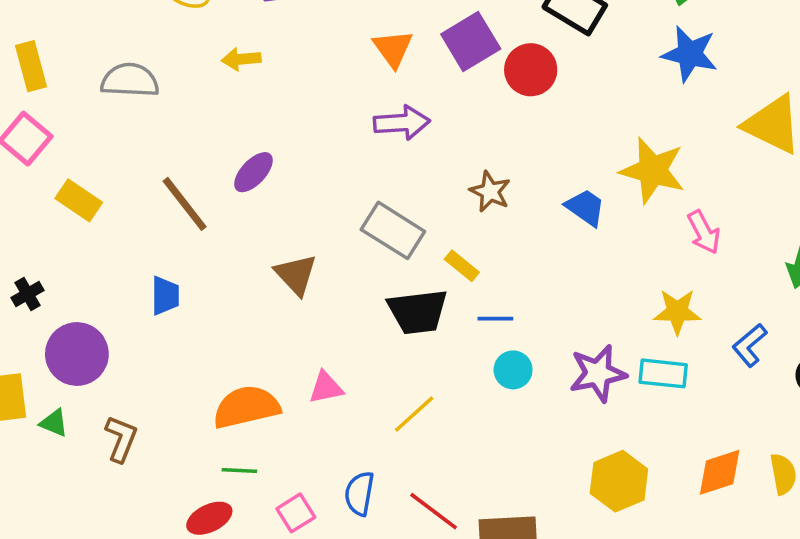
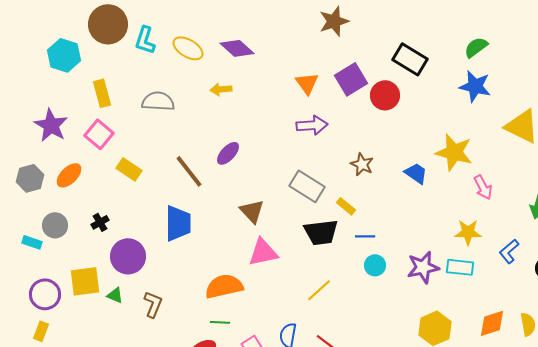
blue trapezoid: (165, 296) -> (178, 223), size x1.6
pink triangle: (326, 388) -> (263, 252), moved, size x1.5

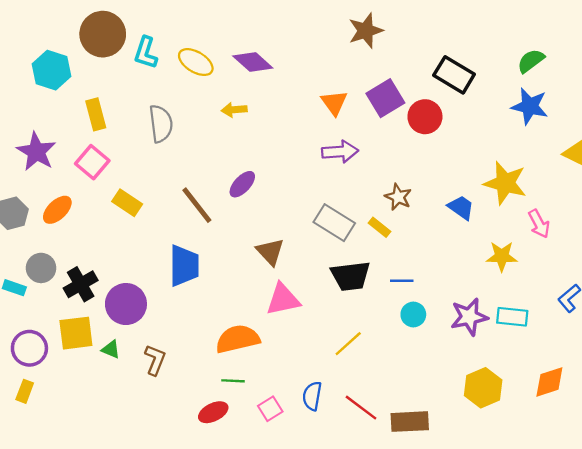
gray semicircle: (158, 101) -> (161, 124), turned 80
yellow rectangle: (346, 206) -> (380, 227), moved
black cross: (100, 222) -> (81, 284), moved, size x1.6
yellow star: (468, 232) -> (502, 256), moved

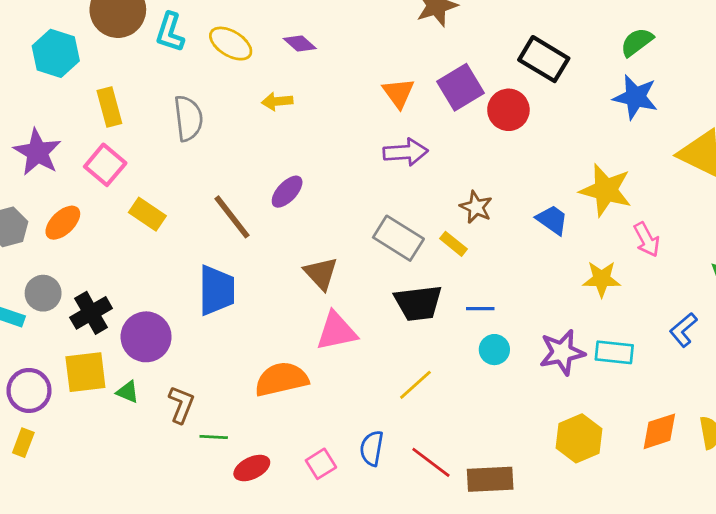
purple diamond: (253, 62) -> (300, 44), size x0.7
green line: (233, 381) -> (214, 437), moved

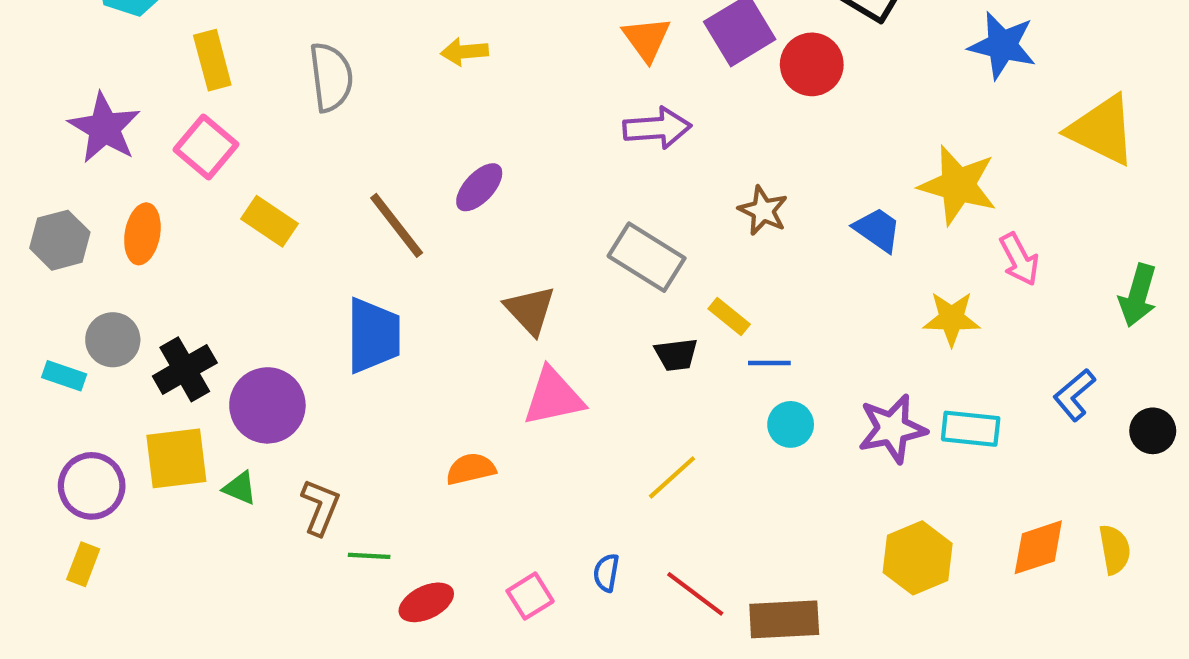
orange ellipse: (63, 223) -> (142, 234), turned -36
yellow rectangle: (453, 244) -> (729, 316), moved
black trapezoid: (418, 303) -> (676, 355), size x0.6
orange semicircle: (281, 379) -> (471, 469), size x0.6
blue semicircle: (372, 448) -> (606, 573), size x0.7

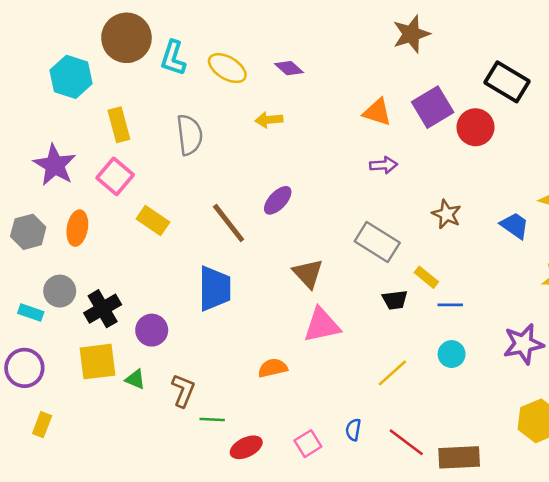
orange triangle: (647, 39) -> (377, 112), turned -36
purple arrow: (657, 128) -> (384, 165), size x0.7
purple circle: (267, 405) -> (152, 330), size x0.7
cyan circle: (791, 424) -> (452, 354), moved
purple circle: (92, 486) -> (24, 368), moved

